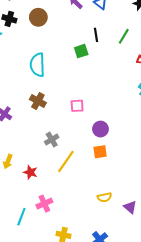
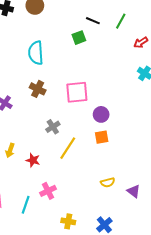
black line: (96, 35) -> (93, 21), turned -56
pink square: (77, 106) -> (77, 92), size x1.6

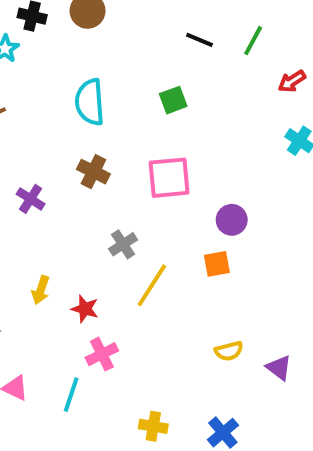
green square: (79, 38) -> (173, 100), moved
purple circle: (101, 114) -> (232, 220), moved
pink cross: (48, 191) -> (102, 354), moved

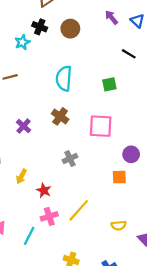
yellow line: (152, 285) -> (79, 210), moved

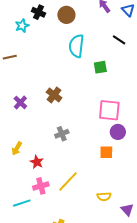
cyan semicircle: (64, 78) -> (76, 46), moved
pink square: (101, 126) -> (109, 110), moved
cyan line: (29, 236) -> (22, 203), turned 42

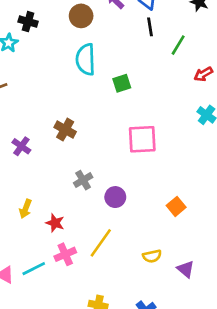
brown circle: (66, 15) -> (81, 16), moved
black line: (119, 40) -> (150, 27), moved, turned 56
purple circle: (118, 132) -> (115, 197), moved
orange square: (106, 152) -> (176, 206), moved, turned -32
cyan line: (22, 203) -> (34, 269), moved

